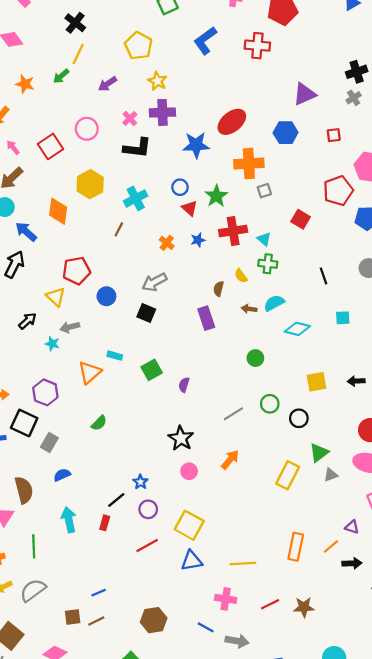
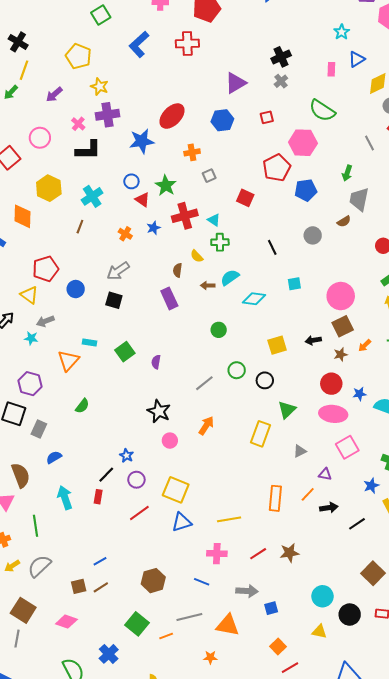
orange cross: (249, 163) -> (192, 152), size x0.6
gray triangle: (331, 475) -> (300, 451), moved
gray arrow: (237, 641) -> (247, 591), moved

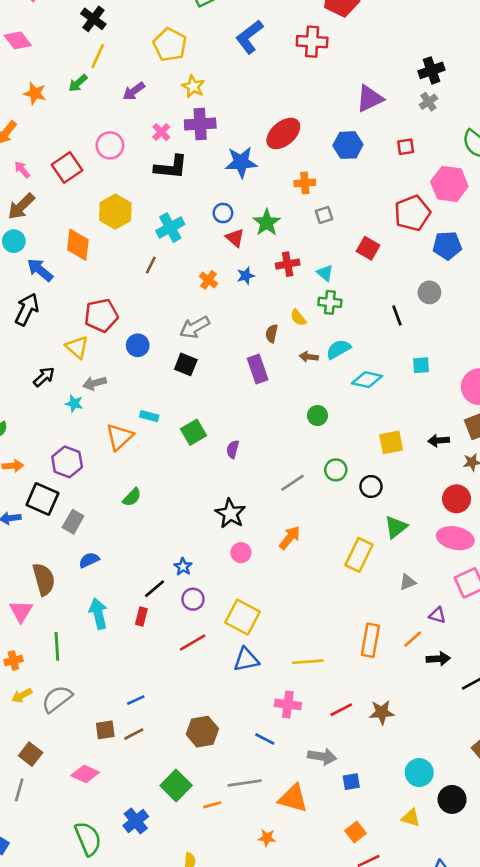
red cross: (185, 216) -> (288, 264), size x0.7
gray circle: (313, 235) -> (429, 292), moved
brown square: (23, 610) -> (31, 754), size x0.7

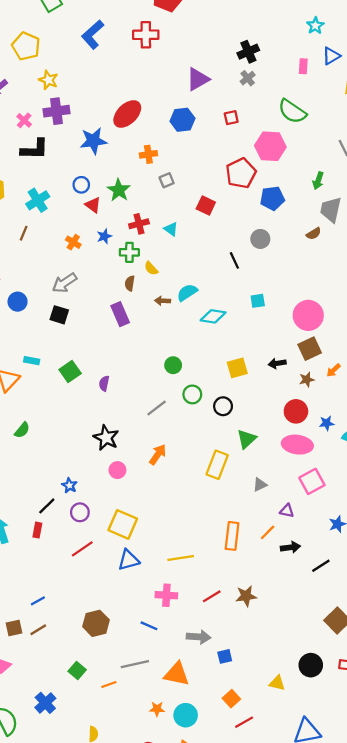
green cross: (330, 302) -> (129, 252), moved
green circle: (317, 416) -> (173, 365), moved
cyan circle: (419, 773) -> (186, 715), moved
green square: (176, 786) -> (77, 670), size x0.7

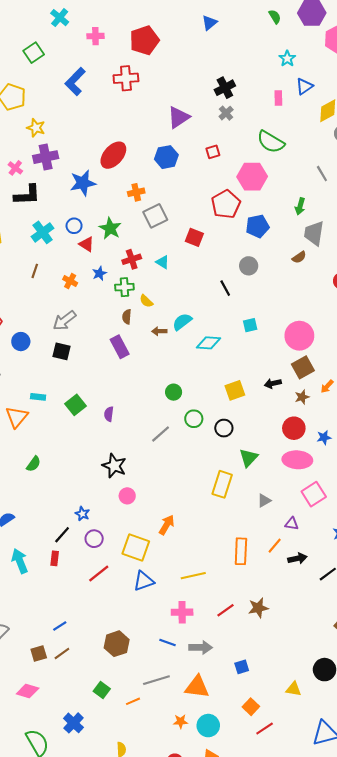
gray square: (167, 180) -> (155, 216), size x1.6
cyan cross: (38, 200) -> (43, 232), moved
brown line: (24, 233) -> (35, 271), moved
orange arrow: (158, 454) -> (167, 525), moved
gray arrow: (199, 637) -> (201, 647), moved

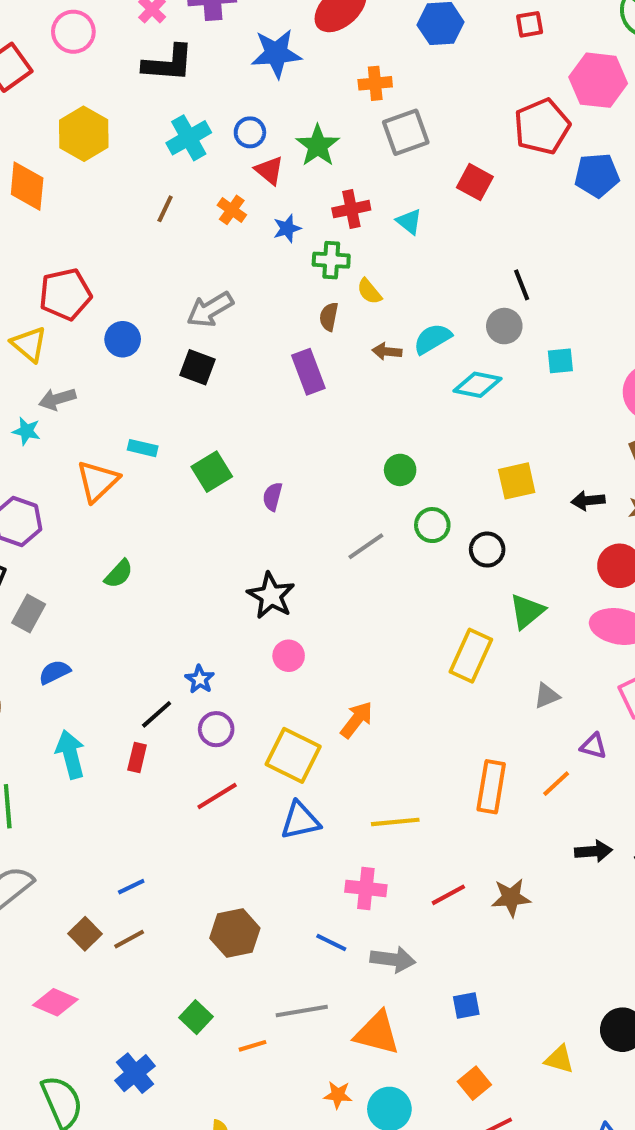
gray circle: (249, 266) -> (504, 326), moved
orange cross: (70, 281) -> (232, 210), moved
black arrow: (273, 384) -> (588, 501), moved
black arrow: (297, 558) -> (593, 851), moved
brown square: (39, 653) -> (85, 934), turned -35

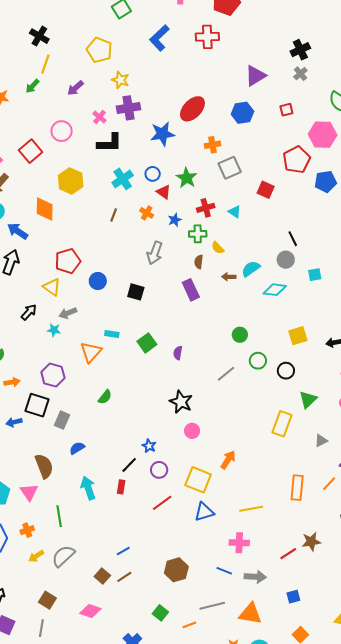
gray arrow: (210, 310) -> (155, 253), moved, turned -35
red line: (448, 895) -> (288, 554), moved

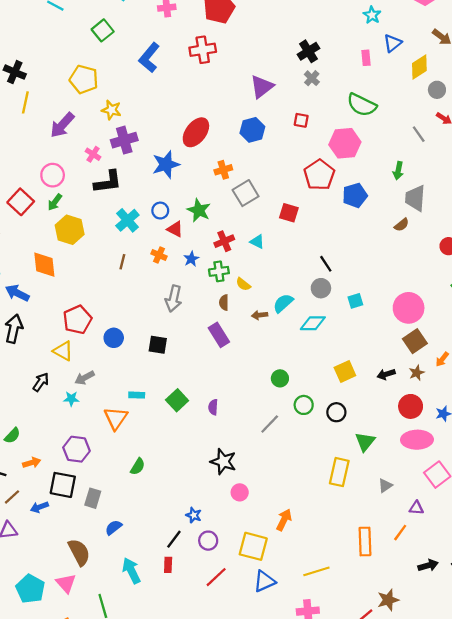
green arrow: (32, 86) -> (55, 202), moved
purple arrow: (75, 88) -> (62, 125), size x1.4
red square: (286, 110) -> (301, 120), turned 32

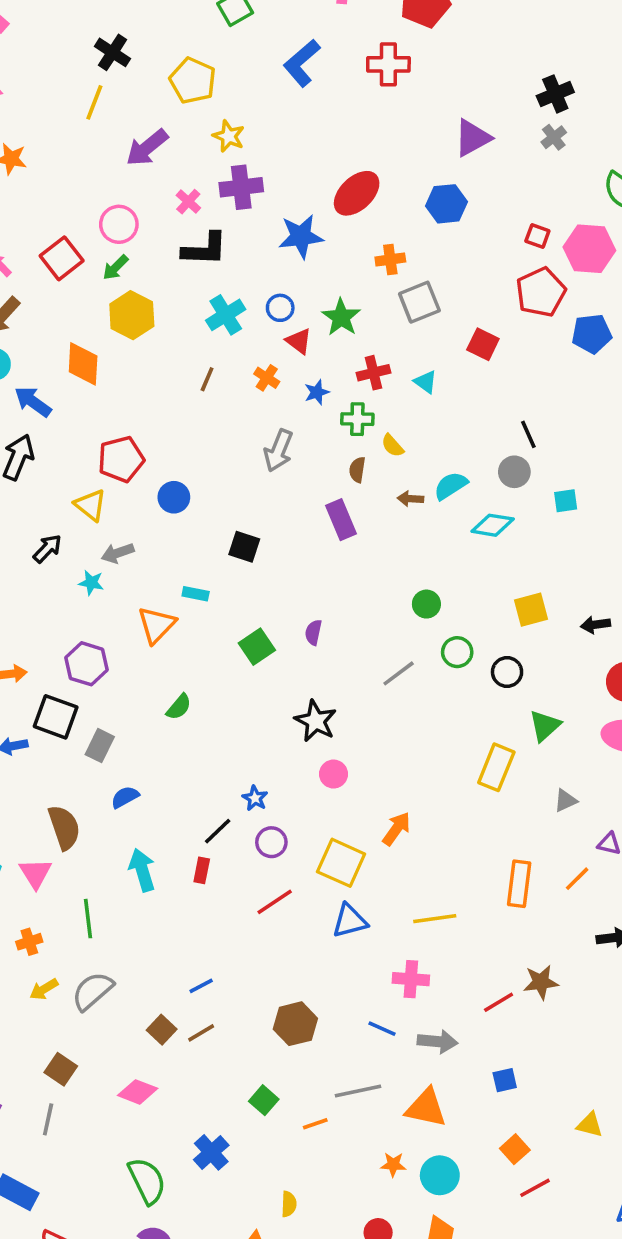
black cross: (15, 72) -> (113, 52), moved
red square: (301, 120) -> (537, 236), moved
black square: (158, 345) -> (244, 547), moved
green square: (177, 400) -> (257, 647), moved

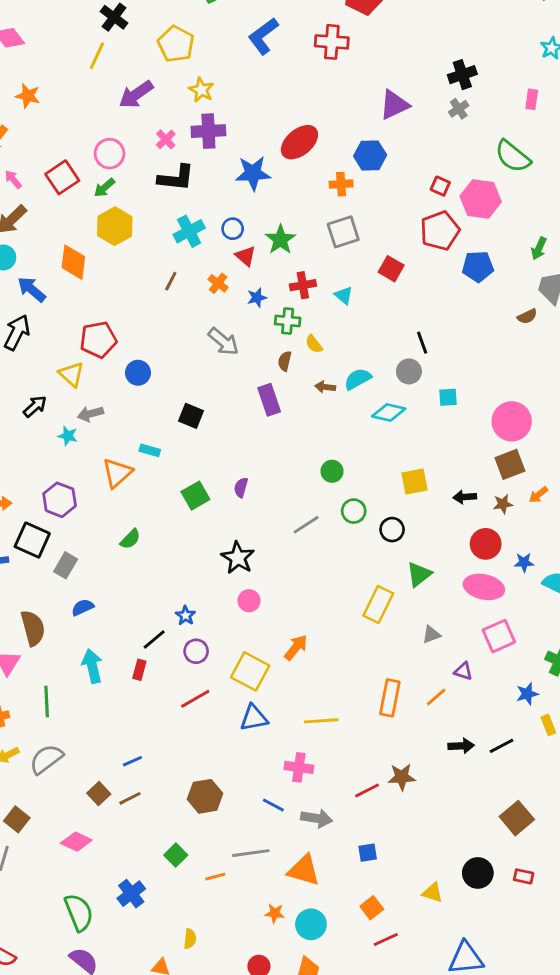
orange cross: (390, 260) -> (341, 184), moved
gray arrow: (279, 450) -> (223, 342), turned -76

